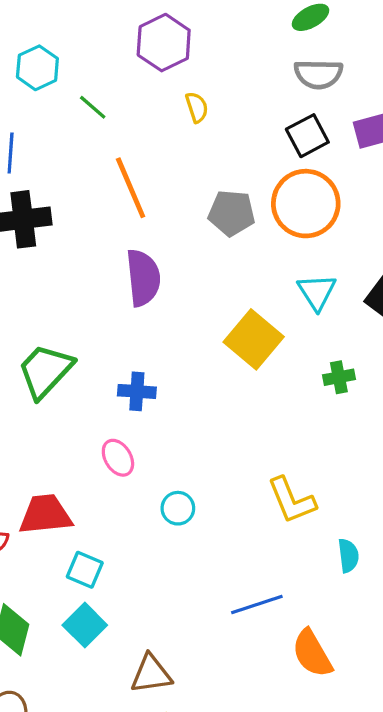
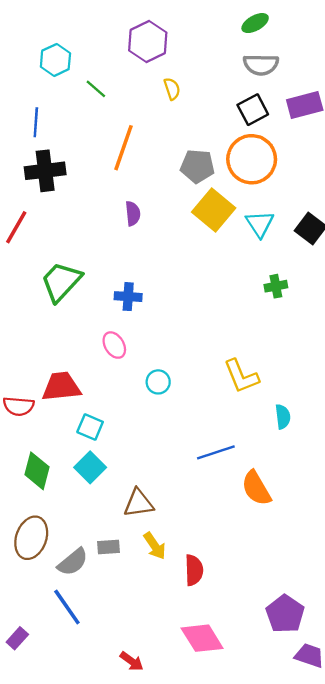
orange line: (131, 188) -> (124, 148), turned 42
purple semicircle: (143, 278) -> (133, 213), size x0.6
yellow square: (254, 339) -> (214, 210), moved

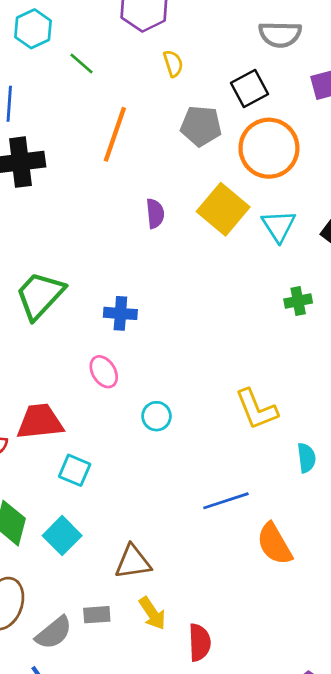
black square: (253, 110) -> (250, 88), moved
gray pentagon: (197, 166) -> (201, 126), moved
purple semicircle: (133, 213) -> (155, 213), moved
cyan square: (90, 467) -> (62, 536), moved

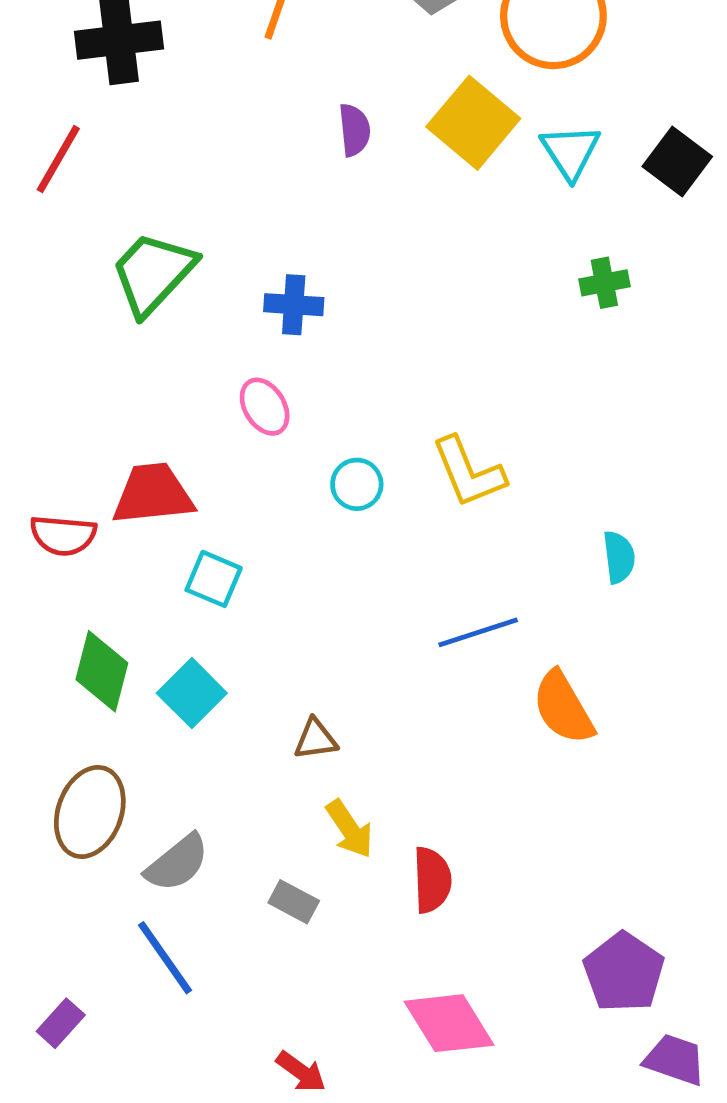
yellow L-shape: (256, 409) -> (468, 472), moved
brown triangle: (133, 562) -> (316, 739), size x0.7
gray rectangle: (97, 615) -> (294, 902), moved, turned 32

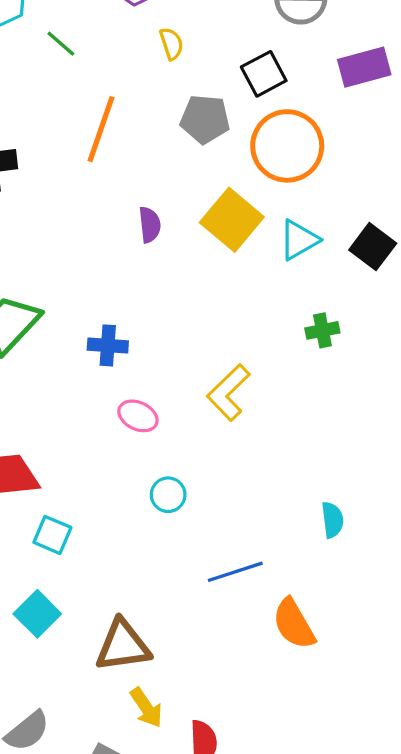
cyan triangle: (570, 152) -> (299, 240), turned 33
pink ellipse: (265, 407) -> (138, 416), moved, turned -33
yellow L-shape: (468, 472) -> (228, 392), moved, turned 68
cyan circle: (357, 484) -> (168, 495), moved
brown triangle: (316, 739) -> (123, 646), size x1.8

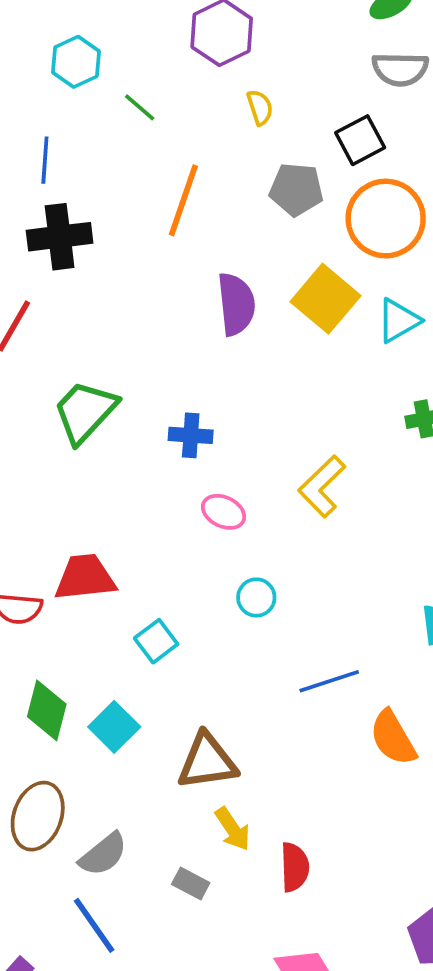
purple semicircle: (150, 225) -> (236, 304), size x1.6
cyan square: (52, 535) -> (156, 641), moved, turned 30

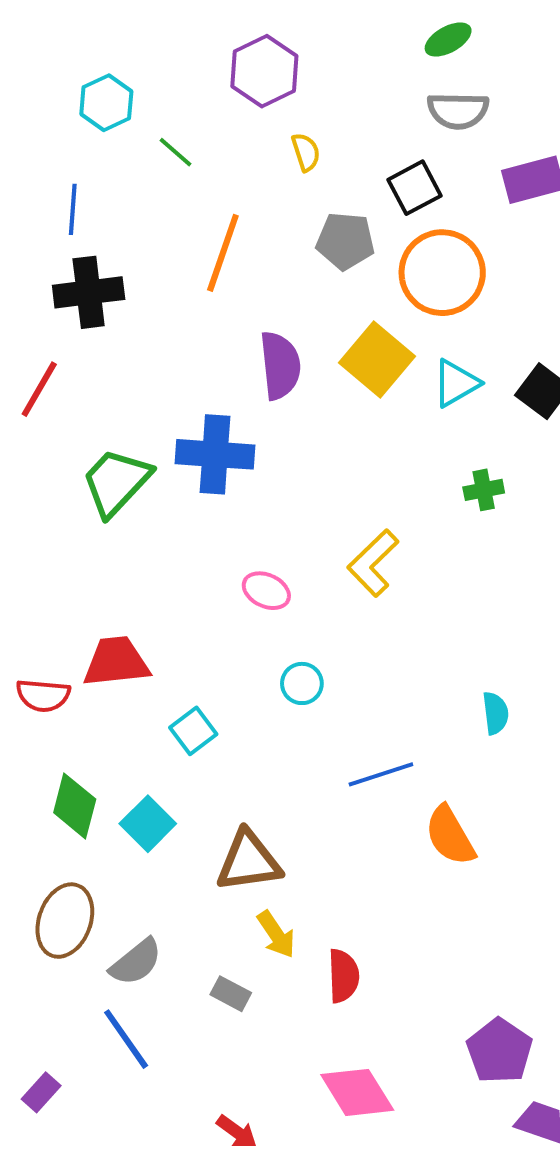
blue cross: (191, 435) -> (215, 454), moved, size x1.6

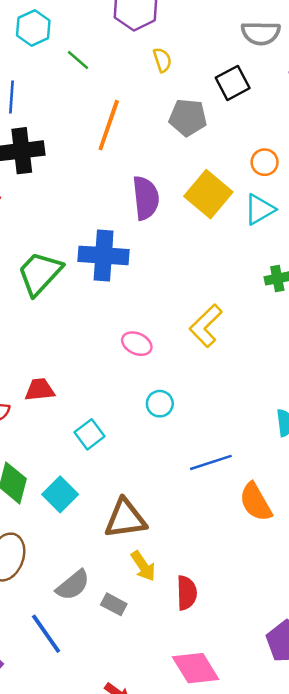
orange circle: (442, 273) -> (265, 162), moved, size x0.5
red trapezoid: (116, 662) -> (40, 390), size x0.7
gray semicircle: (136, 962) -> (73, 585), moved

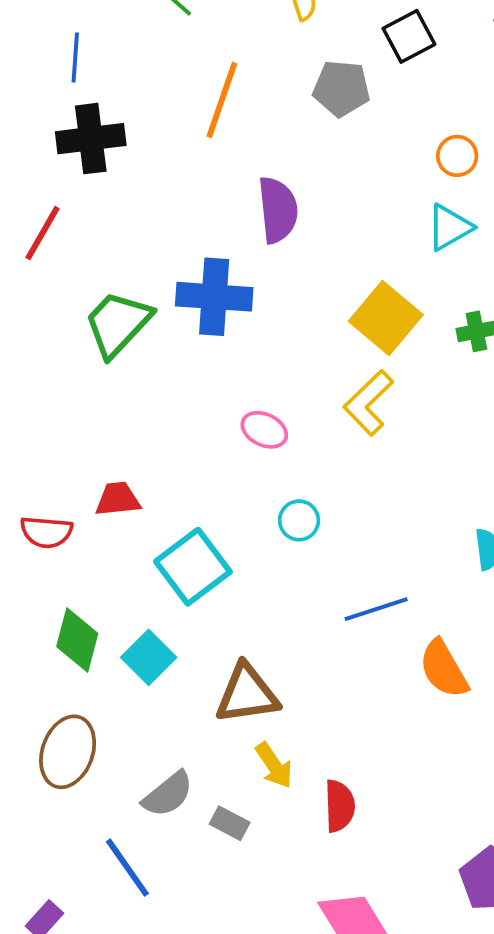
yellow square: (208, 194) -> (386, 318), moved
cyan square: (90, 434) -> (193, 567), size x1.6

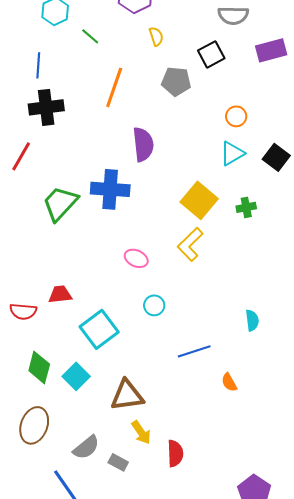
orange semicircle: (444, 669) -> (229, 382), size x0.6

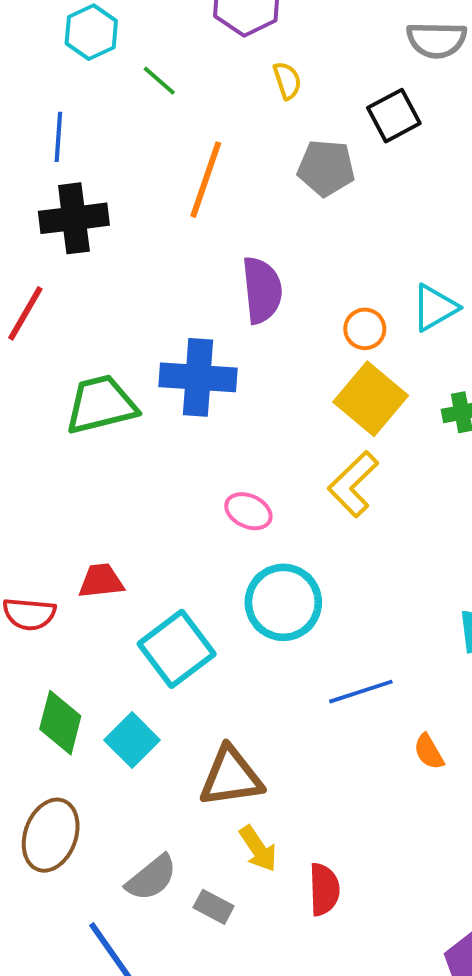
orange circle: (236, 116) -> (365, 329), moved
green trapezoid: (60, 203) -> (101, 405), turned 33
cyan circle: (154, 305) -> (283, 602), size x1.8

